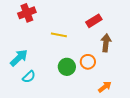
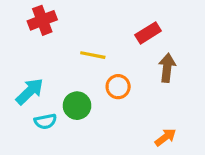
orange circle: (88, 62) -> (118, 87), moved
green circle: (67, 67) -> (77, 106), moved
cyan semicircle: (29, 77) -> (45, 121), turned 32

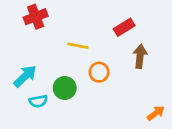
orange arrow: (165, 137) -> (156, 113), moved

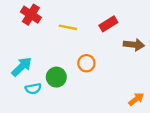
red cross: (36, 17) -> (31, 15), turned -36
yellow line: (78, 46) -> (68, 27), moved
brown arrow: (140, 56) -> (134, 45), moved, turned 90

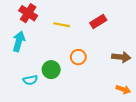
brown arrow: (134, 45) -> (121, 57), moved
cyan arrow: (22, 67) -> (19, 41), moved, turned -30
orange arrow: (136, 99) -> (123, 89), turned 56

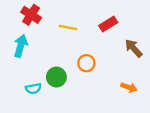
brown arrow: (121, 57) -> (134, 48), moved, turned -138
orange arrow: (123, 89) -> (129, 87), moved

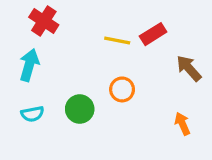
yellow line: (68, 27) -> (117, 41), moved
orange arrow: (129, 87) -> (182, 124), turned -133
cyan semicircle: (33, 89) -> (32, 114), moved

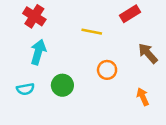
red rectangle: (153, 34) -> (130, 14), moved
cyan arrow: (29, 65) -> (38, 52), moved
orange circle: (122, 89) -> (107, 70), moved

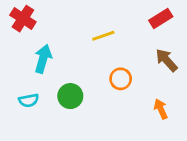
red rectangle: (130, 14) -> (161, 19), moved
red cross: (34, 16) -> (23, 19), moved
yellow line: (92, 32) -> (103, 36), turned -30

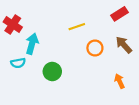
red cross: (23, 19) -> (13, 25), moved
orange circle: (121, 79) -> (95, 48), moved
cyan semicircle: (29, 100) -> (18, 63), moved

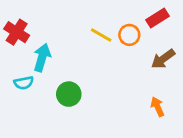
yellow line: (77, 27) -> (101, 35), turned 49
brown arrow: (124, 45) -> (163, 59), turned -84
orange circle: (95, 48) -> (129, 35), moved

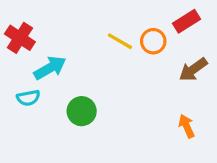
cyan arrow: (42, 57) -> (50, 68), turned 44

